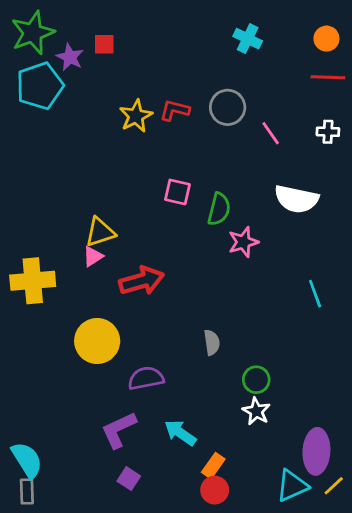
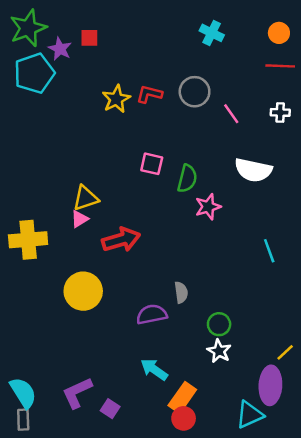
purple semicircle: (146, 378) -> (152, 314), moved
purple L-shape: (119, 430) -> (77, 393), moved
orange rectangle: (213, 466) -> (182, 398), size x1.4
yellow line: (334, 486) -> (285, 352), moved

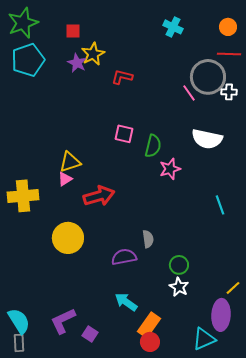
purple star: (60, 49) -> (77, 63), moved
gray circle: (195, 92) -> (208, 77), moved, size x1.4
yellow star: (116, 99) -> (93, 54), moved

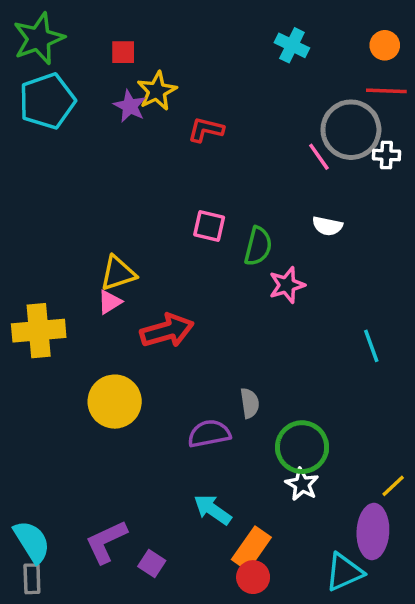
white semicircle: (207, 139) -> (327, 226), moved, size x0.6
green circle: (179, 265) -> (302, 447), size x1.6

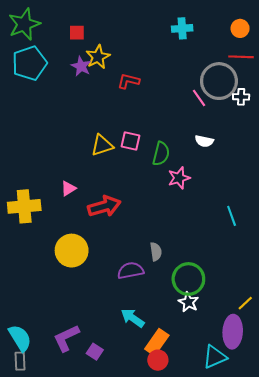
cyan cross: (292, 45) -> (182, 28), turned -30
yellow triangle: (118, 273) -> (102, 145), moved

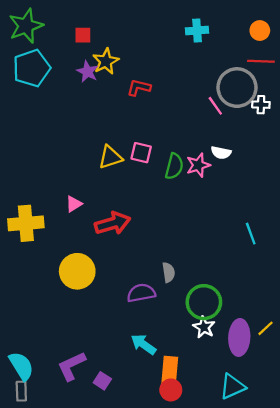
pink star: (179, 178) -> (198, 165), moved
purple ellipse: (233, 332) -> (239, 337), moved
orange rectangle: (157, 342) -> (170, 371), turned -30

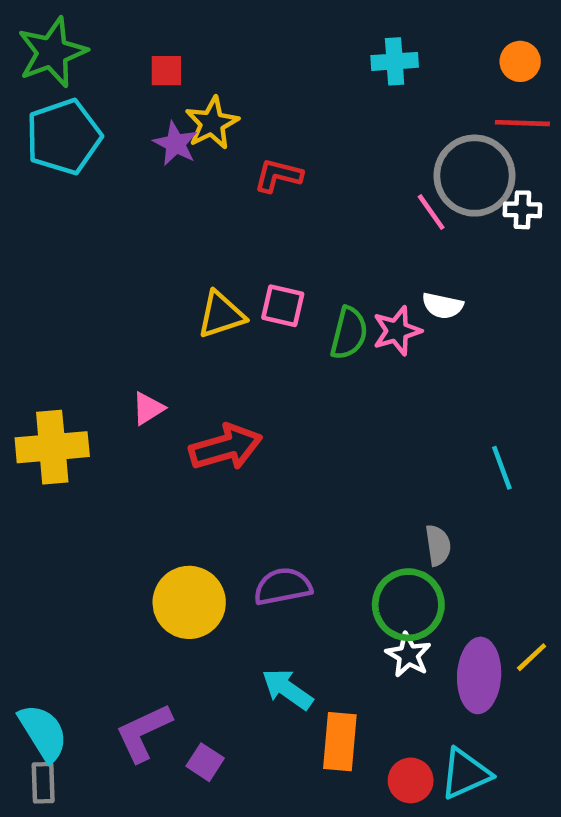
yellow circle: (77, 271) -> (189, 602), moved
gray semicircle: (169, 272) -> (438, 545), moved
red circle: (171, 390) -> (411, 780), moved

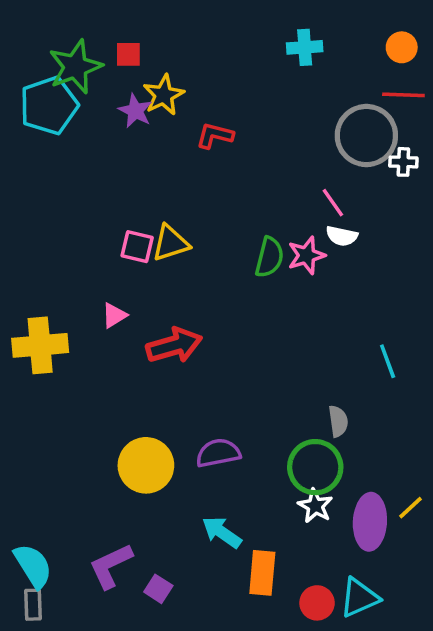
green star: (52, 52) -> (75, 67), moved
pink line: (431, 212) -> (333, 203), moved
pink square: (283, 306) -> (137, 247), moved

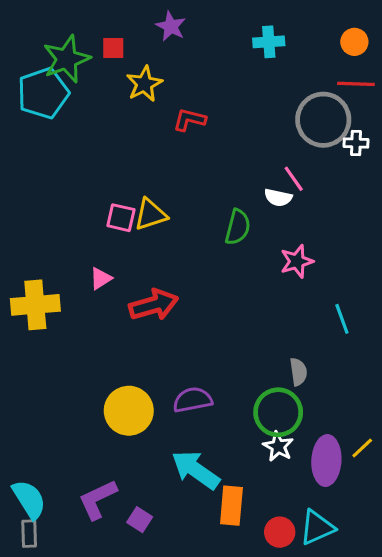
purple star: (135, 111) -> (171, 26), moved
white semicircle: (342, 236) -> (278, 197), moved
pink star: (306, 255) -> (297, 261), moved
cyan arrow: (222, 532) -> (196, 470), size x1.4

